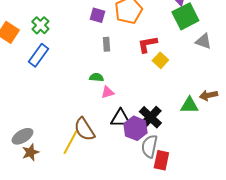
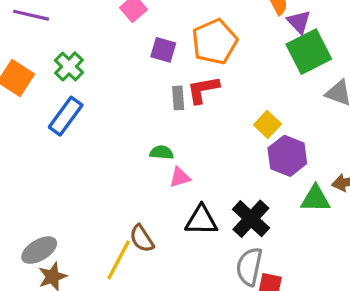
red L-shape: (147, 44) -> (203, 90), moved
purple hexagon: (135, 128) -> (287, 156), moved
brown semicircle: (84, 129) -> (142, 239), size x0.7

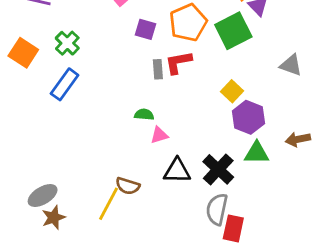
green square: (309, 52) -> (233, 31), moved
green triangle: (315, 199) -> (257, 153), moved
brown semicircle: (142, 239) -> (128, 186), turned -40

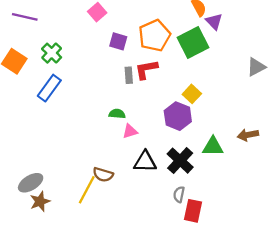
gray triangle: (291, 65) -> (256, 67), moved, turned -48
purple hexagon: (248, 117) -> (178, 116), moved
gray semicircle: (217, 209) -> (179, 194), size x0.6

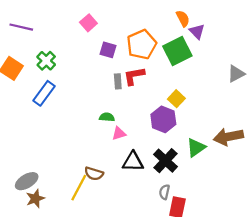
brown arrow: (248, 135) -> (228, 137), size x1.5
green triangle: (213, 147) -> (196, 148), turned -36

